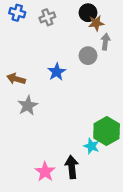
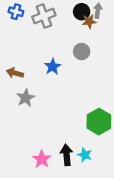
gray cross: (47, 17) -> (44, 16), size x1.5
gray arrow: (105, 42) -> (98, 11), moved
cyan star: (91, 146) -> (85, 155), moved

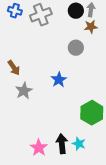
brown star: (89, 21) -> (91, 27), moved
blue star: (53, 67) -> (59, 80), moved
brown arrow: (15, 73) -> (14, 68), turned -140

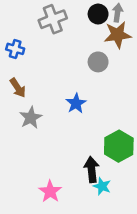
blue cross: (15, 11) -> (15, 49), moved
brown star: (91, 27) -> (117, 35), size x1.5
black arrow: (62, 144) -> (92, 169), moved

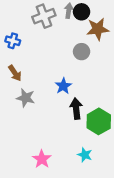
gray arrow: (117, 13) -> (69, 11), moved
gray star: (31, 118) -> (26, 98), turned -30
black arrow: (92, 169) -> (76, 109), moved

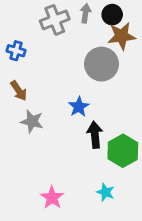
black circle: (82, 12) -> (112, 15), moved
gray circle: (82, 52) -> (101, 64), size x1.6

